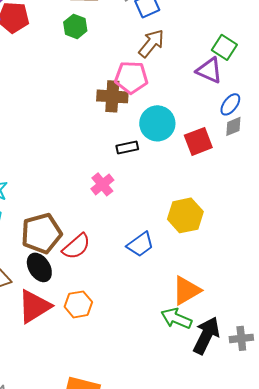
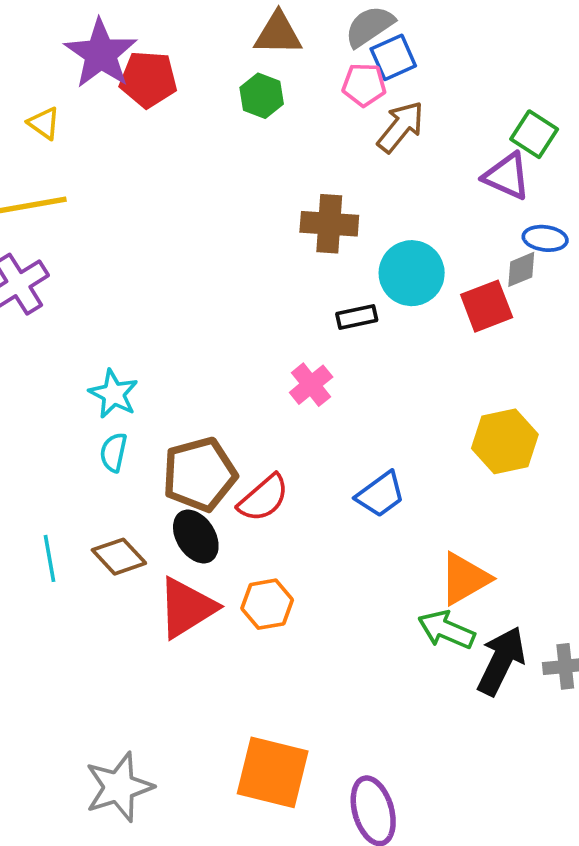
pink pentagon: (131, 77) -> (364, 85), moved, size x0.7
blue ellipse: (230, 104) -> (545, 238), turned 60
gray diamond: (233, 126) -> (521, 269), moved
yellow hexagon: (185, 215) -> (505, 441), moved

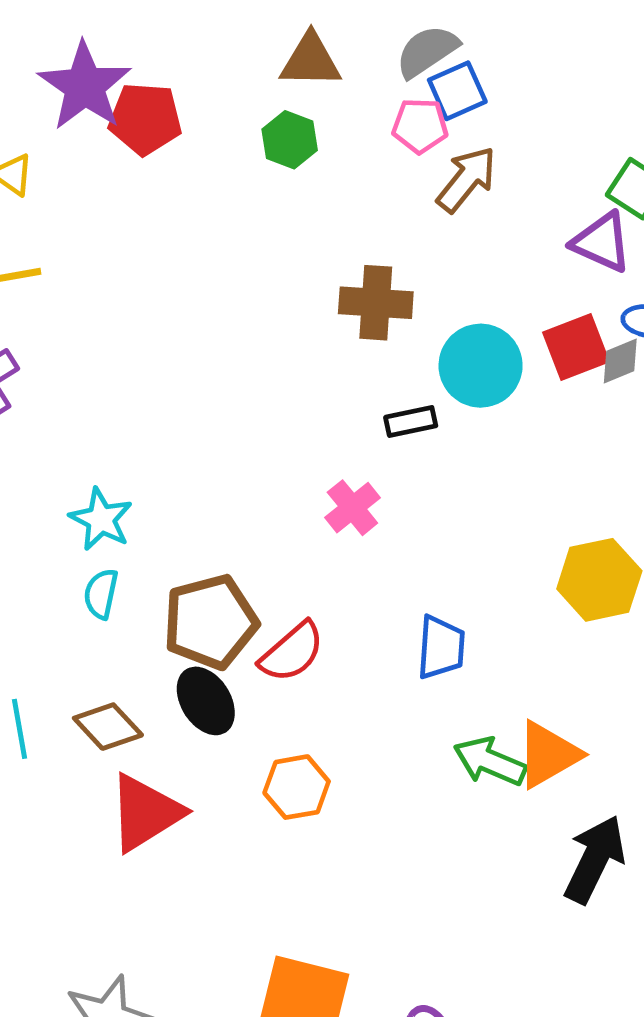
red square: (487, 306) -> (576, 347), moved
blue trapezoid: (381, 494) -> (441, 647), turned -50
red triangle: (187, 608) -> (145, 813), moved
green arrow: (446, 630) -> (490, 761), moved

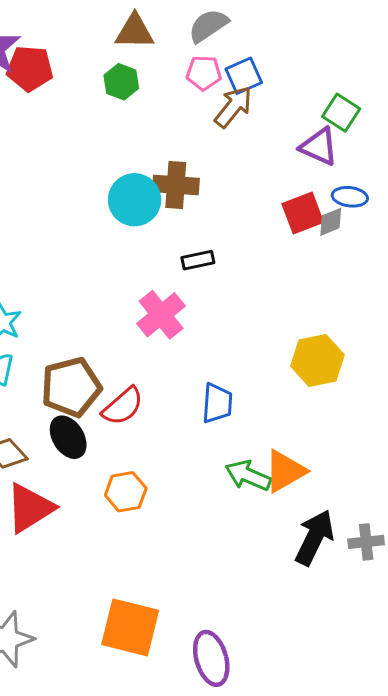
blue square: (457, 91) -> (244, 76), moved
cyan circle: (481, 366) -> (135, 200), moved
pink cross: (352, 508) -> (161, 315), size x1.4

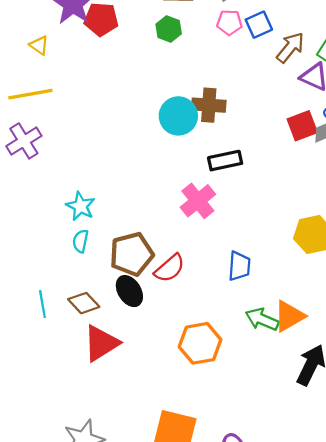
brown arrow: (233, 107) -> (290, 47), moved
black rectangle: (198, 260) -> (225, 161), size x1.4
orange hexagon: (126, 492) -> (200, 343), moved, size x1.4

